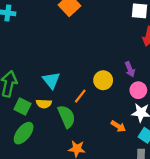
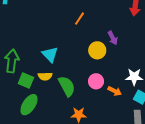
purple arrow: (130, 69) -> (113, 38), moved
pink circle: (138, 90) -> (96, 81), moved
orange line: (80, 96) -> (79, 19), moved

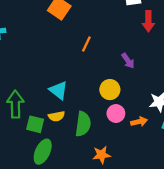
yellow circle: (97, 50) -> (110, 90), moved
green semicircle: (67, 86) -> (83, 124), turned 45
orange arrow: (115, 91) -> (139, 122), turned -32

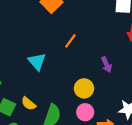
cyan triangle: (58, 90) -> (37, 62), moved
yellow semicircle: (56, 116) -> (29, 104), turned 40

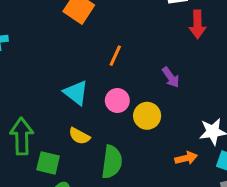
yellow semicircle: (29, 104) -> (79, 136), moved
pink circle: (85, 112) -> (117, 100), moved

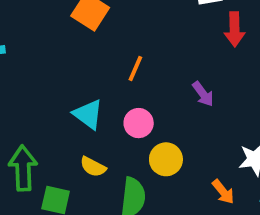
yellow circle: (147, 116) -> (166, 159), moved
orange arrow: (186, 158) -> (223, 192), turned 65

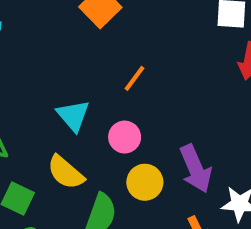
purple arrow: (203, 94) -> (196, 169), moved, size x1.6
yellow semicircle: (93, 167) -> (66, 172), size x1.4

